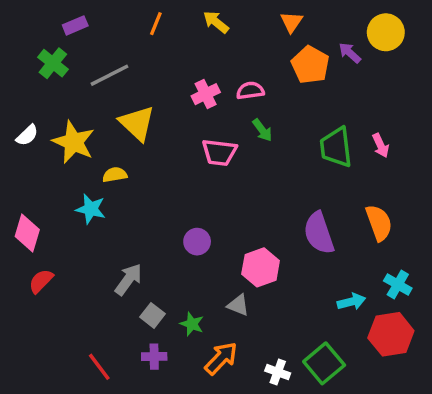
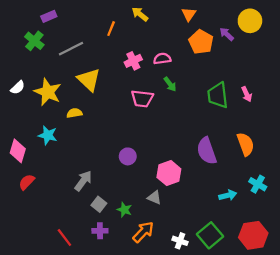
orange line: (156, 24) -> (111, 29), moved
cyan star: (91, 209) -> (48, 135), moved
red hexagon: (391, 334) -> (253, 235), moved

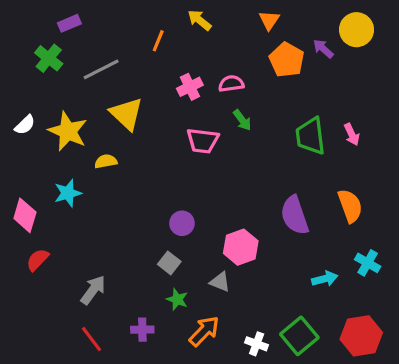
cyan star: (48, 135) -> (68, 193), turned -30
gray arrow: (83, 181) -> (93, 290), moved
gray square: (99, 204) -> (169, 263), moved

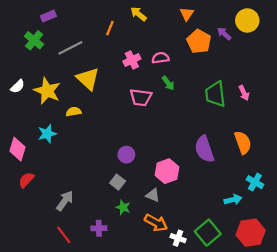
cyan arrow: (325, 279) -> (233, 200), moved
orange arrow: (204, 331) -> (156, 223), moved, turned 75

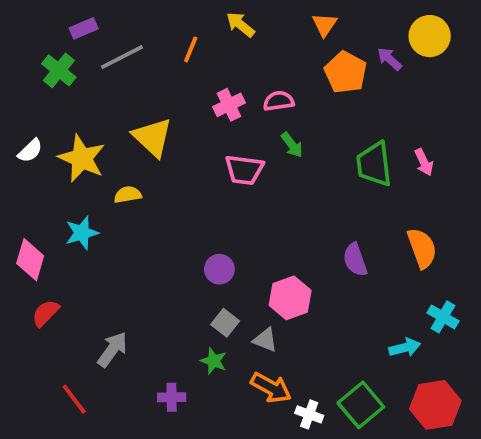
gray line: (70, 48) -> (122, 57), moved
purple semicircle: (204, 149) -> (355, 260), size x0.7
gray square: (118, 182) -> (225, 323), moved
red line: (64, 235) -> (74, 399), moved

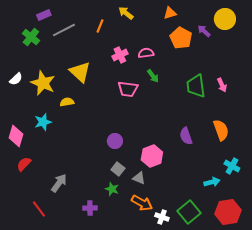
orange triangle: (325, 25) -> (170, 13), turned 40

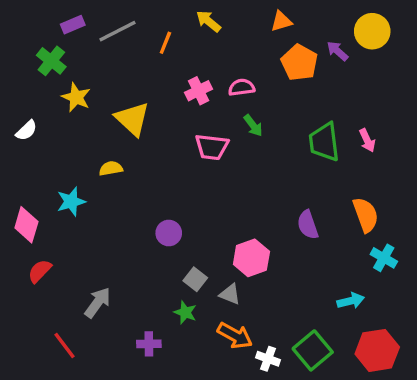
gray line: (64, 30) -> (117, 31), moved
yellow star: (43, 83) -> (76, 97), moved, size x0.7
purple circle: (115, 141) -> (169, 233), moved
cyan cross: (232, 166) -> (384, 258), moved

